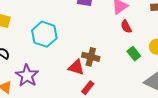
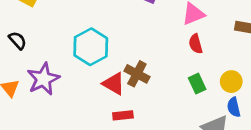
cyan hexagon: (44, 34) -> (91, 47), moved
red rectangle: (88, 88) -> (123, 115), turned 32

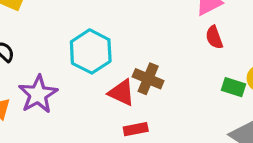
green rectangle: (197, 84) -> (234, 87), moved, turned -42

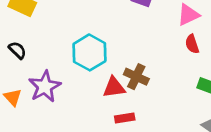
red triangle: (122, 93) -> (114, 87), turned -35

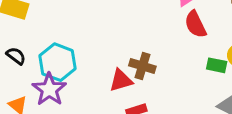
red semicircle: (192, 44) -> (195, 24), size x1.4
cyan hexagon: (89, 52) -> (58, 62), moved

